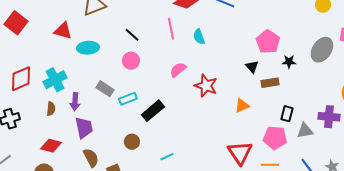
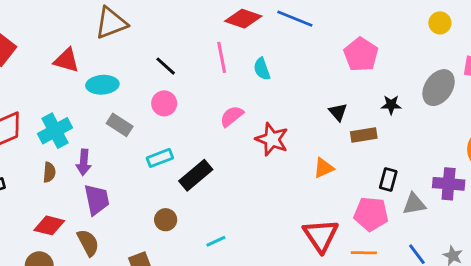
pink pentagon: (268, 42) -> (361, 55), moved
gray rectangle: (105, 89) -> (120, 125), moved
brown semicircle: (91, 158) -> (88, 243), moved

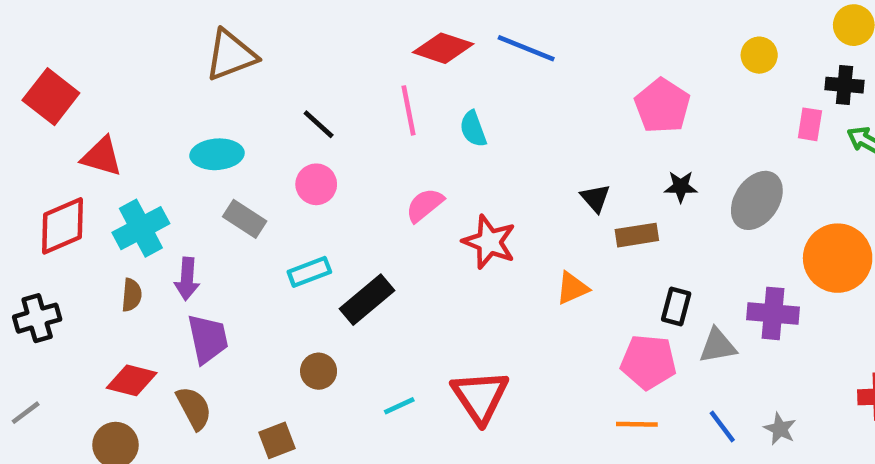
pink pentagon: (361, 55) -> (662, 106), moved
red triangle: (66, 60) -> (102, 157), moved
gray ellipse: (439, 88) -> (757, 200), moved
red triangle: (321, 236) -> (480, 397), moved

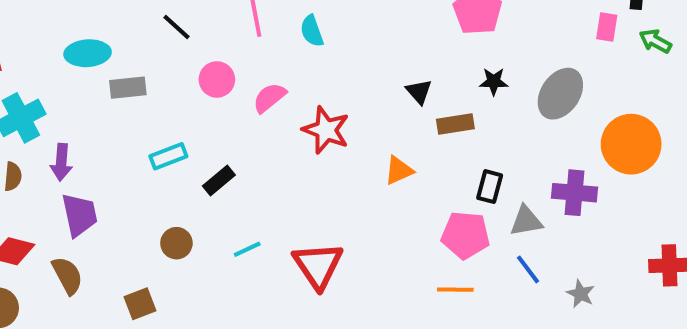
pink circle: (316, 184) -> (217, 79), moved
gray rectangle: (245, 219) -> (128, 88), moved, turned -39
black rectangle: (367, 300) -> (219, 181), size x0.7
cyan line: (399, 406) -> (247, 249), moved
blue line: (722, 427) -> (528, 269), moved

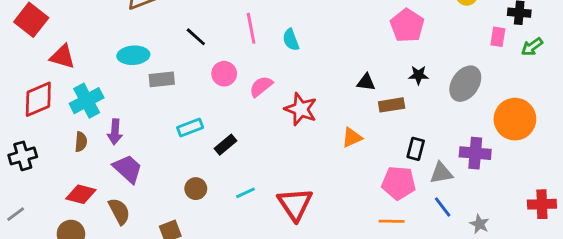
green arrow: (655, 41) -> (532, 47), turned -65
black triangle: (419, 92) -> (366, 82), turned -42
purple trapezoid: (79, 215) -> (128, 169), turned -36

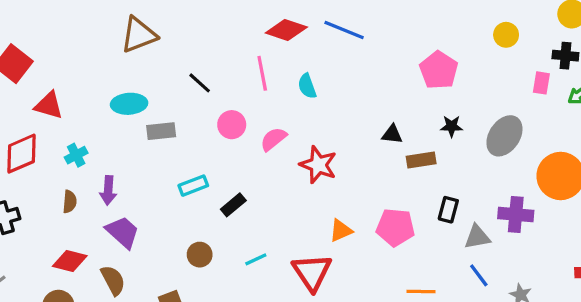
cyan cross: (87, 101) -> (76, 155), size x0.6
orange triangle: (352, 138) -> (341, 231), moved
pink pentagon: (399, 183) -> (395, 227), moved

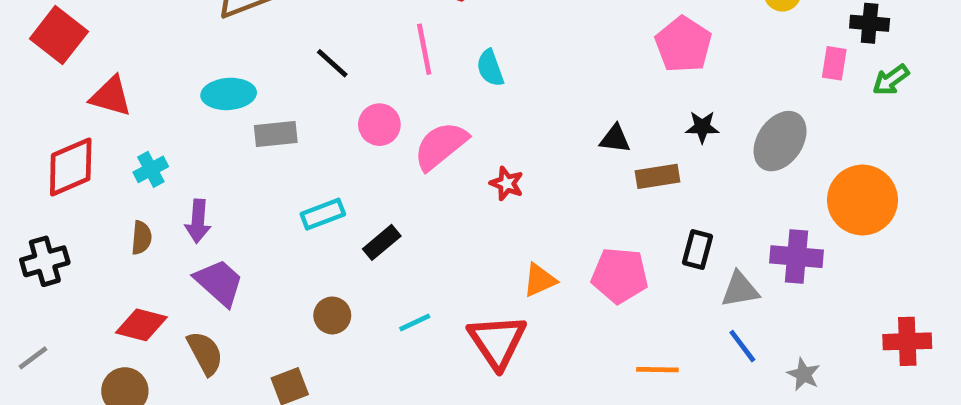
pink semicircle: (273, 139) -> (441, 146), size x1.4
red star: (318, 165) -> (507, 184), size x0.6

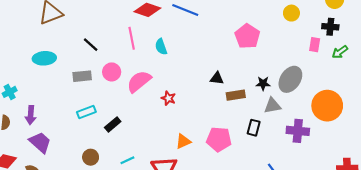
black star: (702, 127) -> (263, 84), moved
gray rectangle: (276, 134) -> (82, 76), moved
gray triangle: (740, 290) -> (273, 106), moved

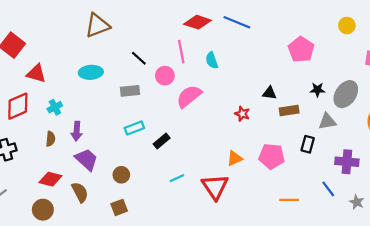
pink circle: (112, 72) -> (165, 76), moved
black star: (263, 84) -> (317, 90), moved
red star: (168, 98) -> (242, 114), moved
purple cross: (298, 131) -> (347, 162), moved
brown circle: (91, 157) -> (121, 175), moved

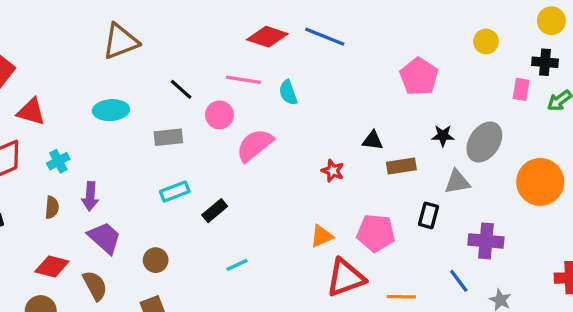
pink line: (181, 52) -> (243, 80), turned -70
red triangle: (215, 187) -> (346, 278), moved, turned 44

